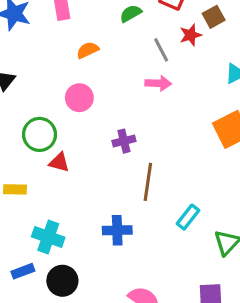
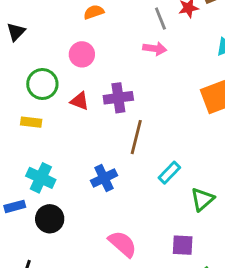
purple cross: (124, 141) -> (118, 98), size x1.4
red triangle: (59, 162) -> (80, 101), moved
yellow rectangle: (15, 189) -> (31, 122), moved
blue cross: (117, 230) -> (104, 178), turned -30

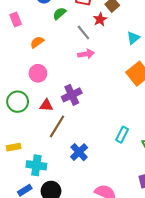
yellow rectangle: (31, 122) -> (14, 147), moved
brown line: (136, 137) -> (57, 126), moved, turned 35

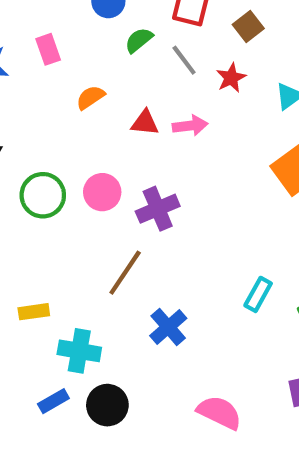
red star: (100, 19) -> (231, 78), moved
gray line: (83, 32) -> (184, 60), moved
pink circle: (38, 73) -> (102, 192), moved
green circle: (18, 102) -> (43, 195), moved
red triangle: (46, 105) -> (145, 123), moved

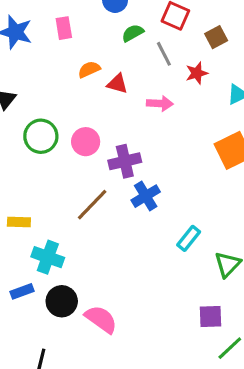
red triangle: (145, 123) -> (117, 84), moved
blue cross: (168, 327) -> (146, 196), moved
pink semicircle: (219, 412) -> (101, 319), moved

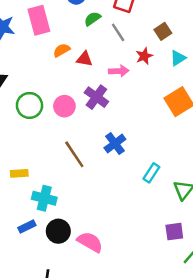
pink rectangle: (64, 28) -> (39, 20), size x1.6
brown square: (216, 37) -> (163, 31), moved
red star: (197, 73) -> (144, 56), moved
purple cross: (125, 161) -> (96, 97), moved, turned -35
brown line: (92, 205) -> (74, 154), turned -72

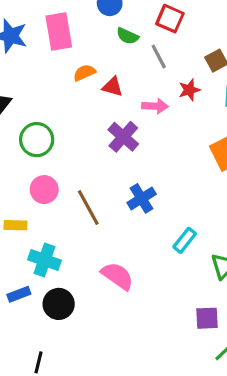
green semicircle: (92, 19) -> (128, 36), turned -126
pink circle: (64, 106) -> (44, 190), moved
pink semicircle: (90, 242) -> (117, 276), moved

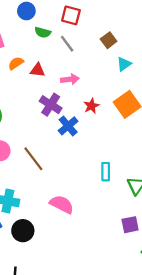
red star: (189, 90) -> (91, 106), moved
blue cross: (142, 198) -> (68, 126), moved
cyan rectangle: (185, 240) -> (106, 172), turned -30

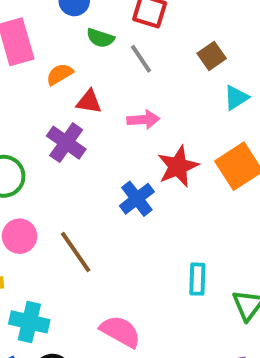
orange semicircle: (16, 63) -> (60, 74), moved
purple cross: (51, 105) -> (66, 143), moved
red star: (91, 106) -> (178, 166), size x1.5

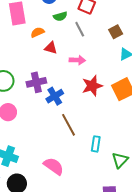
green semicircle: (100, 38) -> (60, 16), turned -40
purple cross: (66, 143) -> (36, 82), moved, turned 36
blue cross: (137, 199) -> (55, 96), moved
brown line: (76, 252) -> (68, 125), moved

